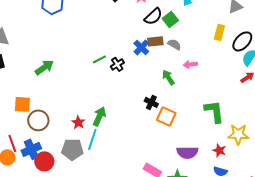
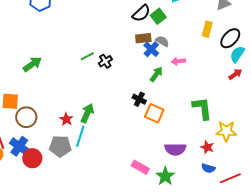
blue cross: (141, 47) -> (151, 49), moved
green arrow: (168, 77) -> (156, 74), turned 70
blue cross: (31, 149) -> (19, 146), turned -30

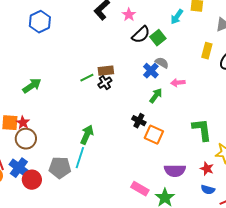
brown rectangle: (143, 38) -> (106, 71), moved
red star: (66, 119) -> (23, 123), moved

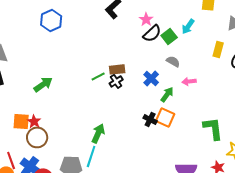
pink star: (129, 15) -> (146, 19), moved
cyan arrow: (177, 17) -> (188, 26), moved
blue cross: (151, 71) -> (151, 78), moved
orange square: (154, 135) -> (165, 117), moved

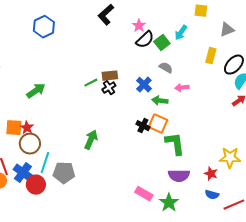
green arrow: (167, 94) -> (160, 101), turned -119
green L-shape: (213, 128) -> (175, 144), moved
cyan line: (91, 156) -> (45, 163), moved

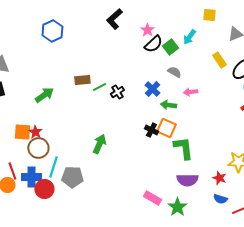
yellow rectangle: (211, 56) -> (219, 60), turned -49
brown rectangle: (110, 76) -> (82, 80), moved
blue cross: (23, 173) -> (31, 177), turned -36

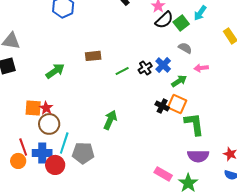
green line: (99, 87) -> (122, 71), moved
black cross: (117, 92) -> (145, 68), moved
green arrow: (168, 105) -> (179, 81), turned 140

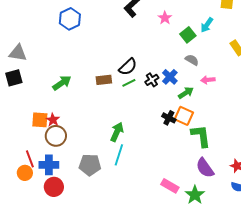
black semicircle: (164, 20) -> (128, 67), moved
brown rectangle: (93, 56) -> (104, 80), moved
cyan line: (64, 143) -> (119, 155), moved
purple semicircle: (198, 156) -> (205, 168), turned 55
red circle: (55, 165) -> (54, 187), moved

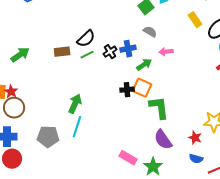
blue cross: (170, 77) -> (128, 49), turned 35
black cross: (169, 118) -> (127, 90), turned -32

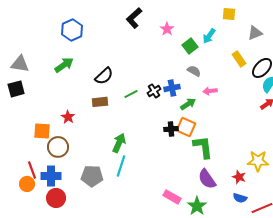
black semicircle: (86, 39) -> (104, 76), moved
brown rectangle: (62, 52) -> (100, 102), moved
green arrow: (20, 55) -> (64, 65), moved
red star: (11, 92) -> (68, 117), moved

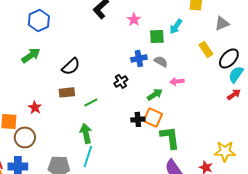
green square: (190, 46) -> (157, 36), turned 35
blue cross: (172, 88) -> (139, 58), moved
green line: (131, 94) -> (91, 102), moved
green arrow: (119, 143) -> (86, 133), turned -36

